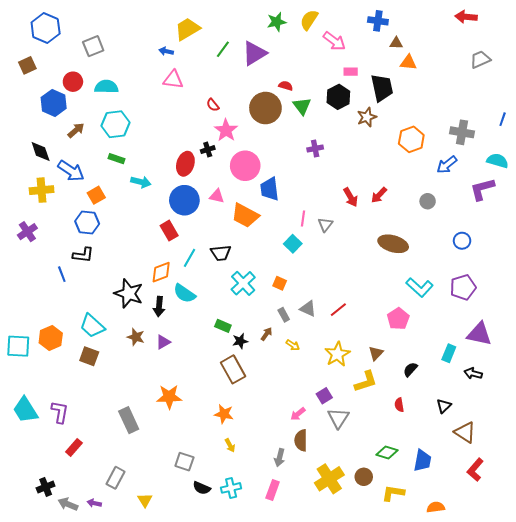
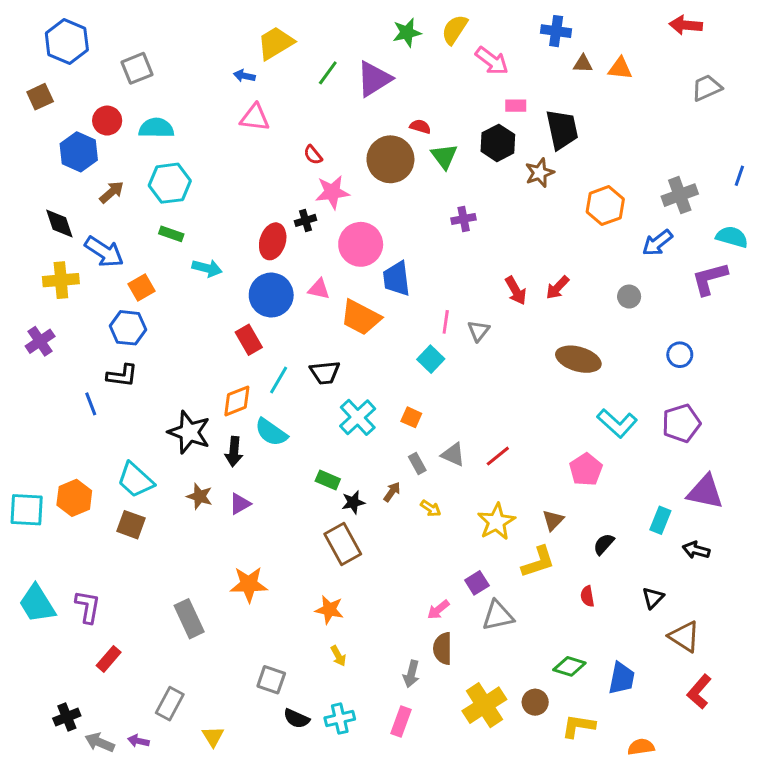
orange triangle: (408, 62) -> (620, 68), moved
pink star: (226, 130) -> (332, 192), turned 30
gray cross: (462, 132) -> (680, 195), turned -30
gray triangle: (338, 418) -> (498, 616), turned 45

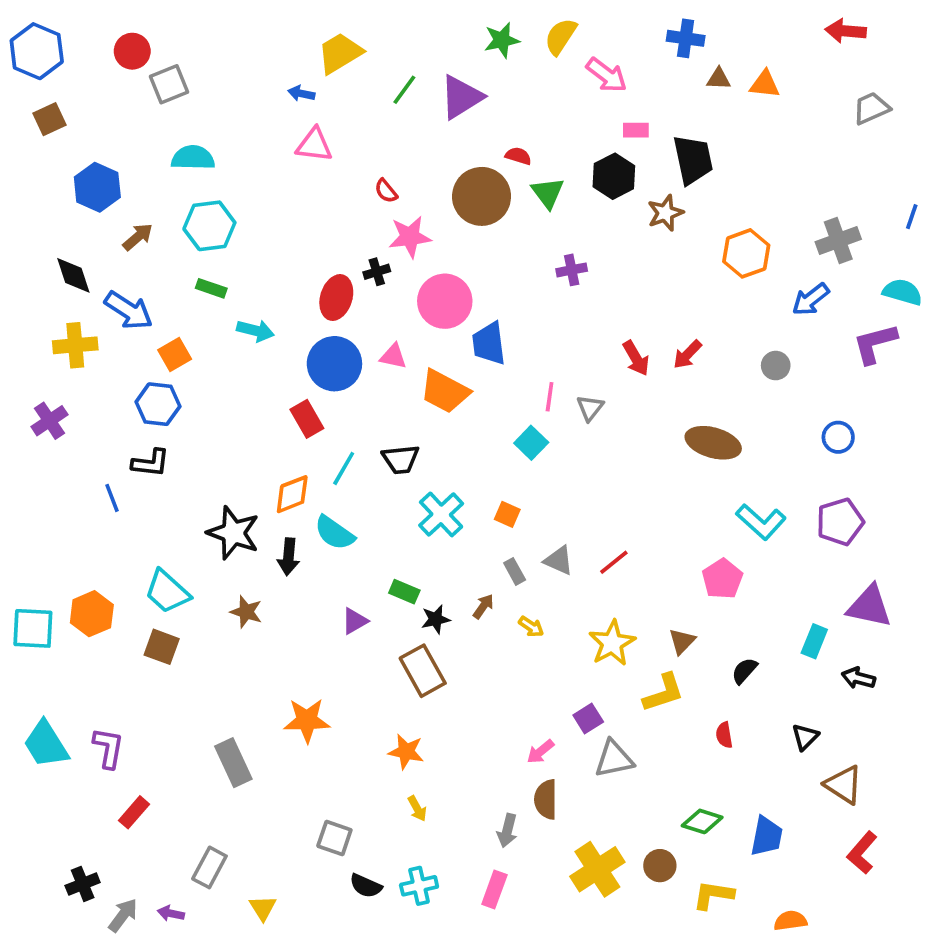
blue hexagon: (67, 42) -> (37, 51), moved
red circle: (107, 121) -> (132, 51), moved
purple triangle: (240, 504) -> (355, 621), moved
gray arrow: (100, 742) -> (123, 915), turned 104

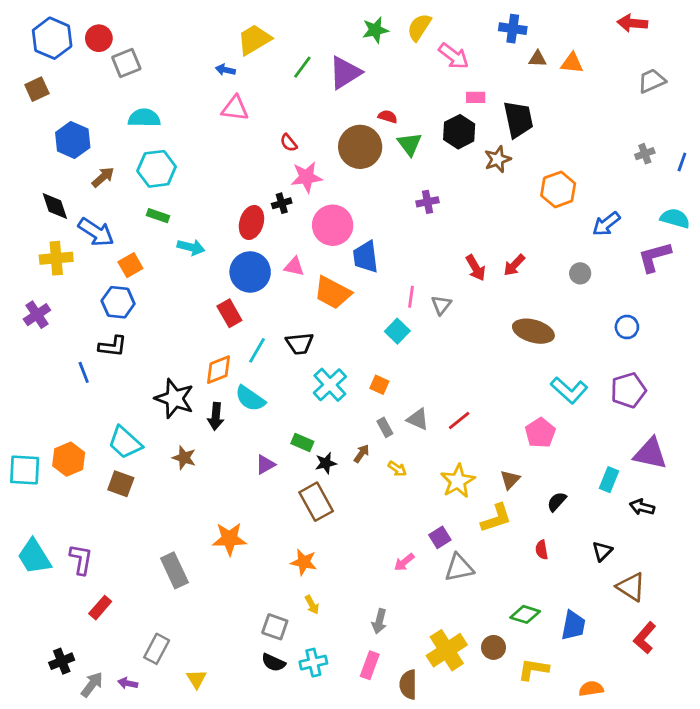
blue hexagon: (37, 51) -> (52, 38), moved
gray cross: (838, 241) -> (645, 154), moved, size x0.6
brown semicircle: (546, 799) -> (408, 685), moved
gray square: (334, 838) -> (275, 627), moved

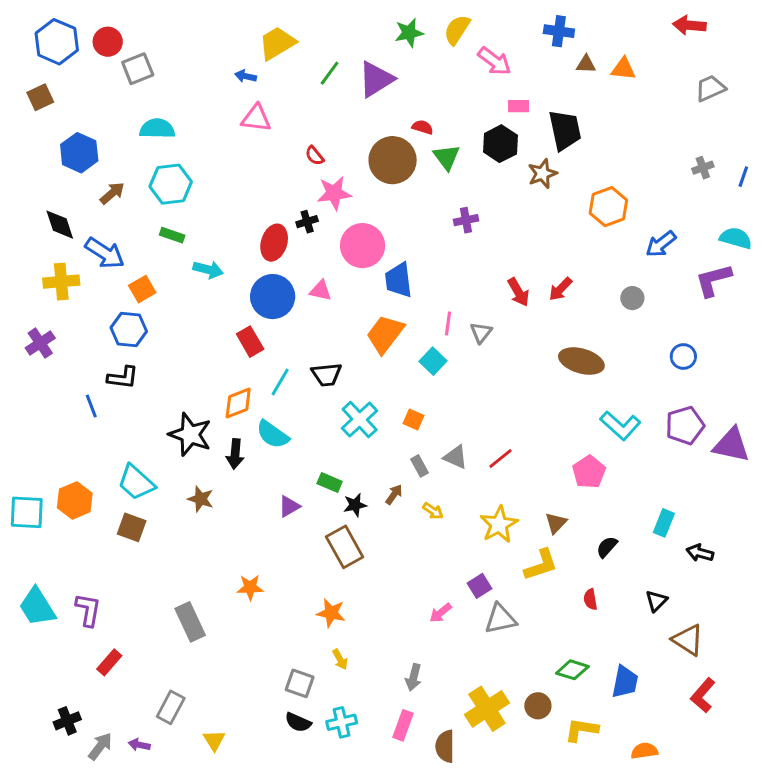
orange trapezoid: (333, 293) -> (385, 334), moved, turned 99
purple triangle: (650, 454) -> (731, 445), moved
orange star: (229, 539) -> (250, 587), size x0.7

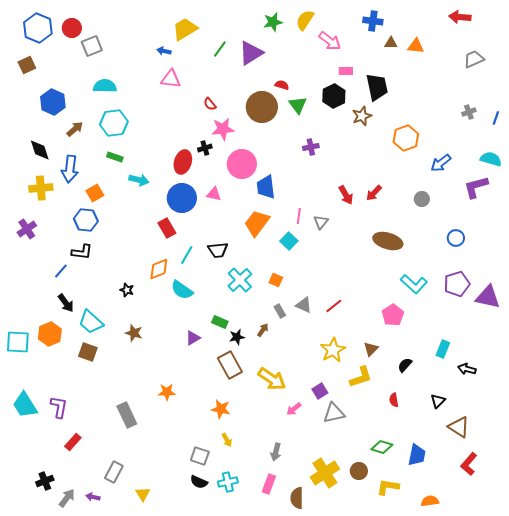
blue arrow: (105, 253) -> (70, 169), turned 64
blue line: (91, 406) -> (61, 271), turned 63
black star: (190, 434) -> (127, 290), size x0.5
black arrow: (235, 454) -> (66, 303), moved, turned -42
yellow arrow: (433, 511) -> (272, 379), moved, size x2.0

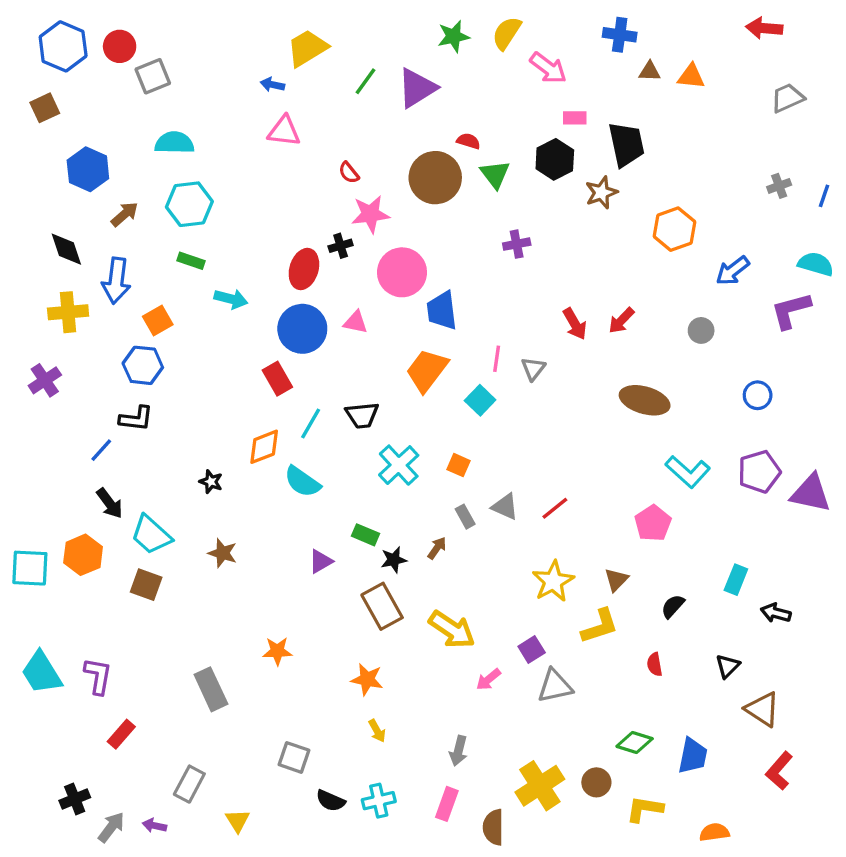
gray square: (200, 456) -> (294, 757), moved

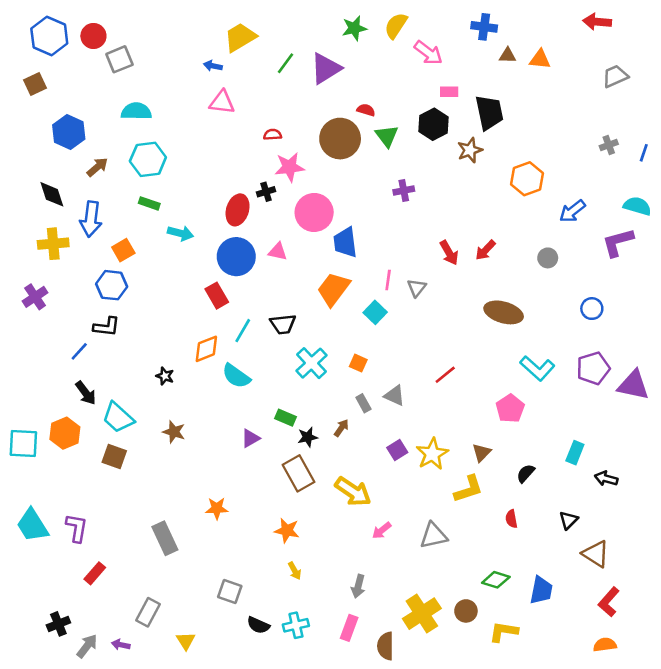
red semicircle: (349, 173) -> (273, 135), turned 126
red line: (555, 508) -> (445, 375), moved
purple square: (532, 649) -> (397, 450), moved
orange semicircle: (714, 832) -> (605, 645), moved

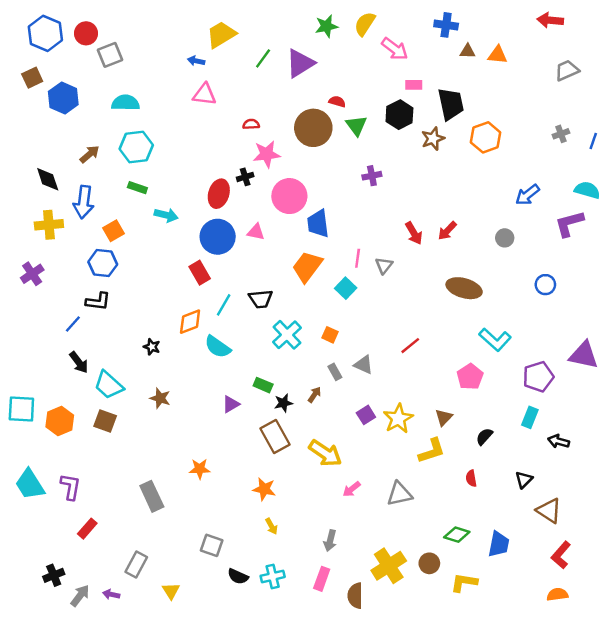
blue hexagon: (69, 132) -> (63, 98), moved
orange hexagon: (527, 179) -> (486, 137), moved
purple pentagon: (593, 368) -> (538, 377), moved
orange hexagon: (65, 433) -> (60, 421), moved

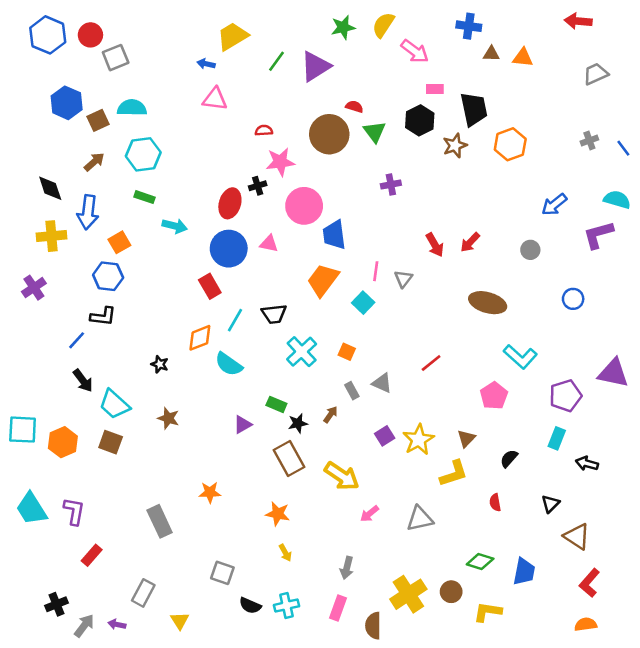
brown square: (32, 78) -> (98, 120), moved
blue line: (593, 141) -> (623, 148), turned -56

